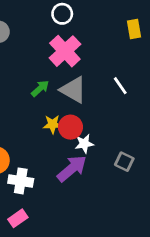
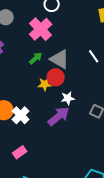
pink cross: (65, 51) -> (41, 29), moved
red circle: (70, 127) -> (56, 77), moved
white cross: (21, 181) -> (21, 115), moved, turned 36

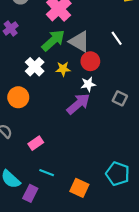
green arrow: (36, 58) -> (53, 40), size x1.6
red circle: (56, 77) -> (90, 61), moved
white cross: (21, 115) -> (35, 67), moved

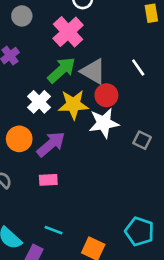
yellow star: (63, 69) -> (73, 105), size x1.6
white star: (88, 84) -> (104, 123), size x1.6
purple arrow: (78, 104) -> (51, 144), moved
pink rectangle: (36, 143) -> (48, 180), moved, turned 32

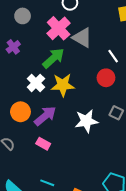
gray triangle: (93, 71) -> (82, 38), moved
red circle: (106, 95) -> (106, 78), moved
white star: (104, 123) -> (86, 121), moved
pink rectangle: (48, 180) -> (43, 144), turned 32

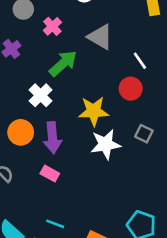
pink cross: (59, 28) -> (52, 26), moved, size x0.6
yellow star: (63, 85) -> (94, 111), moved
purple arrow: (45, 116) -> (52, 138), turned 125

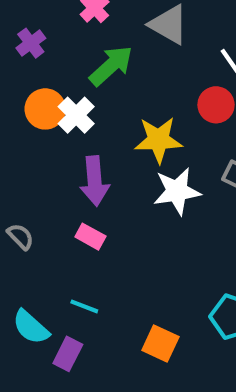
orange circle: (21, 132) -> (45, 109), moved
cyan line: (55, 224) -> (84, 306), moved

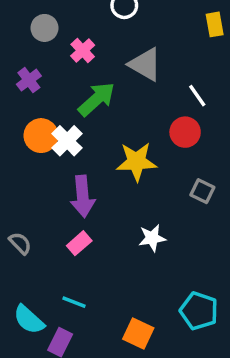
white star: (177, 191) -> (152, 238), moved, size x0.7
pink rectangle: (90, 237) -> (79, 243), turned -70

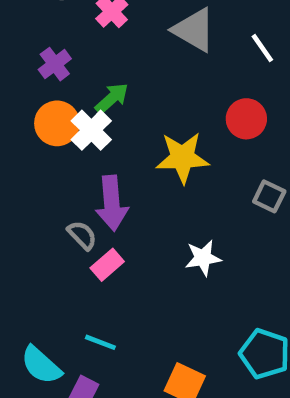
purple cross: (29, 80) -> (55, 64), moved
white line: (197, 96) -> (262, 48), moved
green arrow: (97, 99) -> (112, 98), moved, size x0.7
gray semicircle: (20, 243) -> (82, 235), moved

